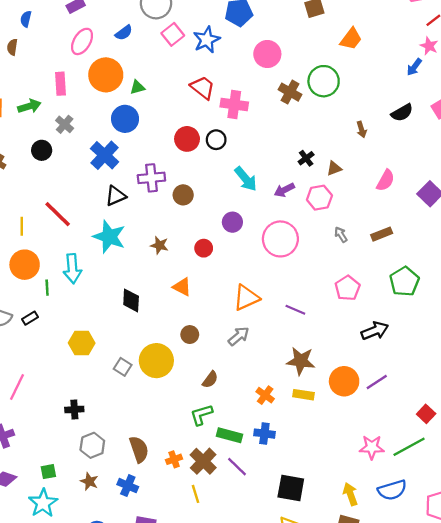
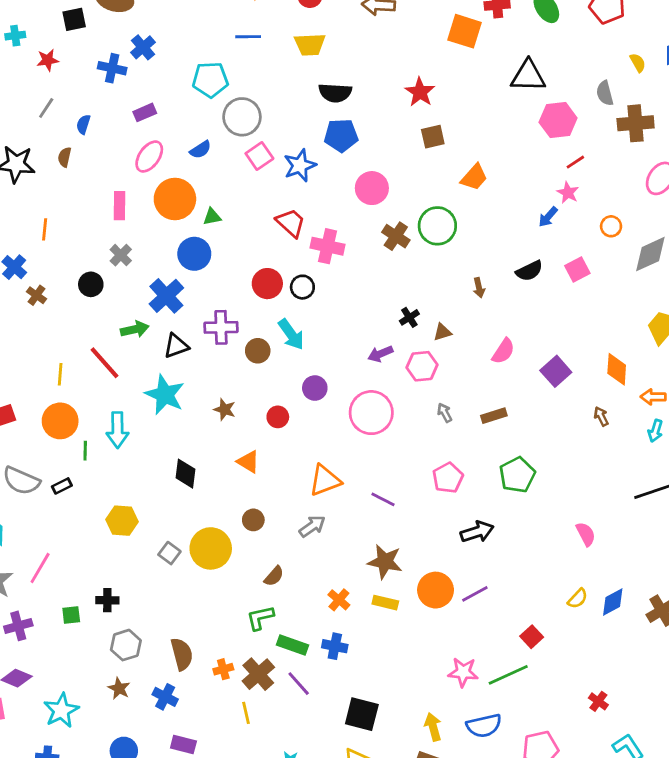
green arrow: (29, 106) -> (135, 329), moved
cyan arrow: (246, 179) -> (291, 334), moved
green square: (48, 472) -> (71, 615), moved

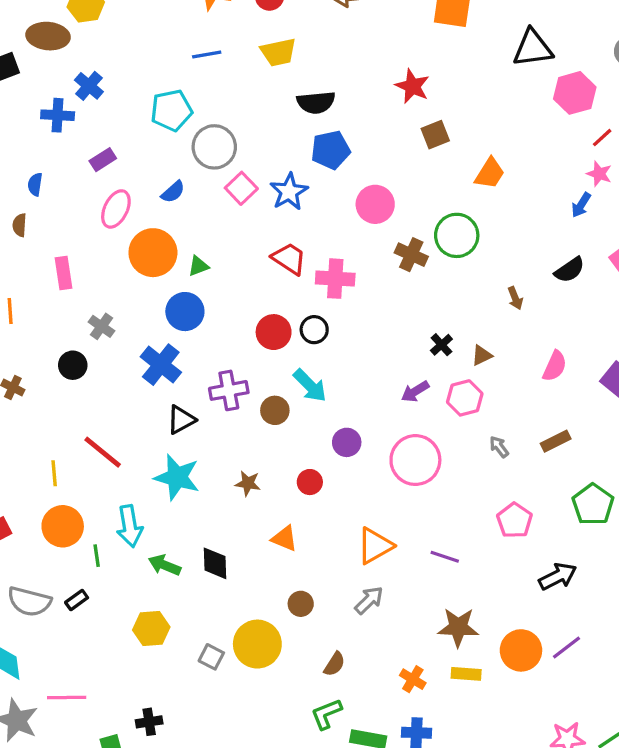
pink rectangle: (119, 206) -> (64, 273), moved
green arrow: (135, 329) -> (165, 565), moved, turned -136
pink line: (40, 568) -> (67, 697), turned 68

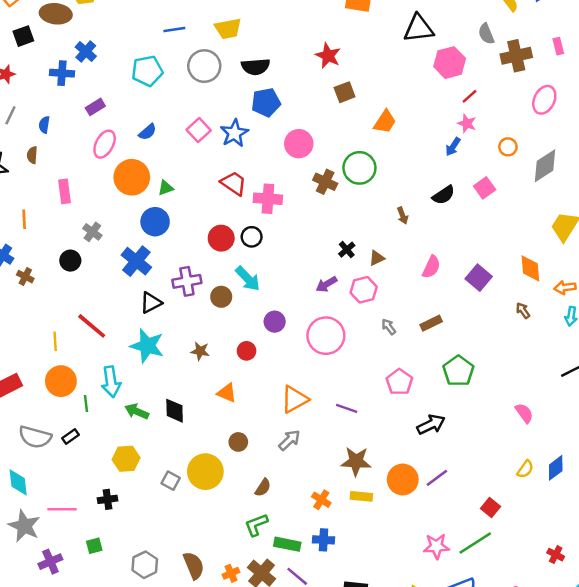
gray circle: (214, 147) -> (204, 66), moved
black cross: (149, 722) -> (107, 499), moved

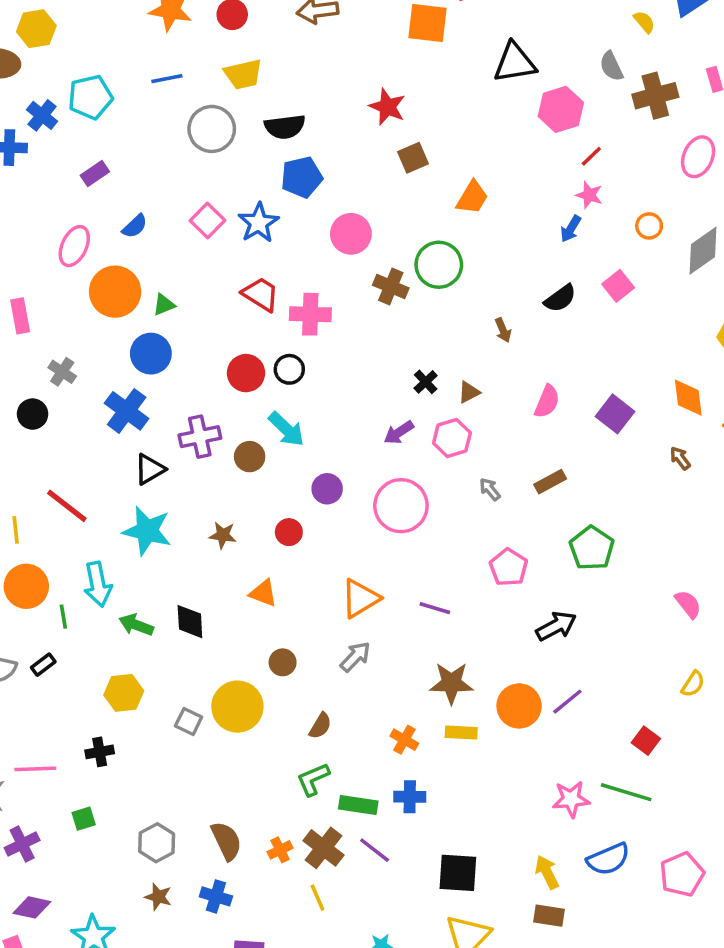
cyan pentagon: (147, 71) -> (90, 97), moved
purple rectangle: (95, 107) -> (95, 173), moved
green line: (475, 543) -> (626, 792), turned 52

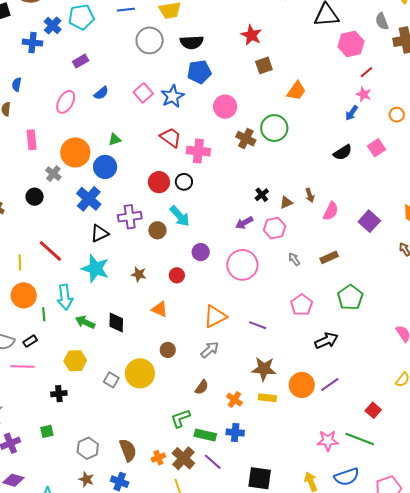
orange circle: (115, 292) -> (75, 152), moved
brown arrow: (503, 330) -> (310, 195), moved
brown semicircle: (320, 726) -> (202, 387), moved
pink line: (35, 769) -> (22, 367), moved

